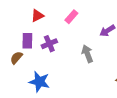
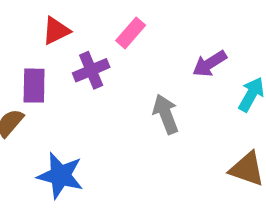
purple cross: (49, 44) -> (91, 70), moved

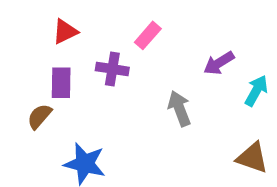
red triangle: (56, 31) -> (65, 32), moved
purple cross: (91, 70) -> (112, 69), turned 32

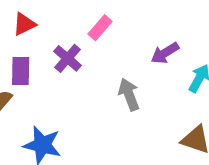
purple cross: (112, 69) -> (68, 58), turned 32

